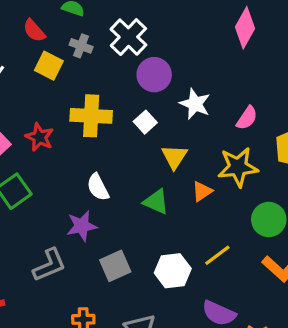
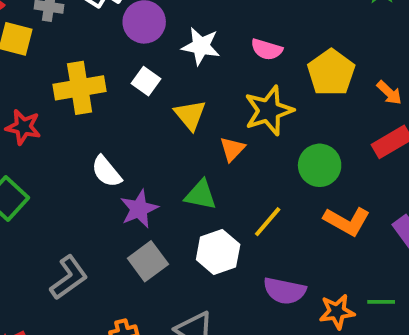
pink semicircle: (247, 118) -> (267, 49), turned 85
green triangle: (156, 202) -> (201, 195), moved
purple star: (82, 226) -> (139, 209), moved

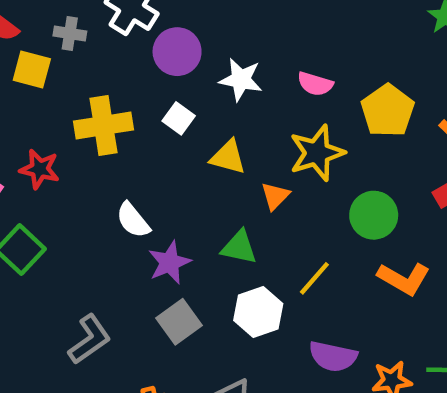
yellow triangle: (190, 115) -> (228, 157), turned -36

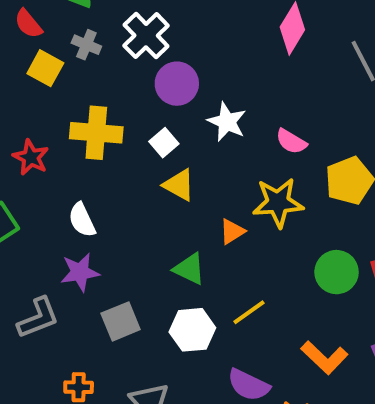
yellow triangle: (228, 157) -> (179, 185), moved
green circle: (374, 215) -> (337, 272), moved
white semicircle: (133, 220) -> (82, 220), moved
purple star: (169, 263) -> (80, 272), moved
orange L-shape: (404, 279) -> (324, 358), moved

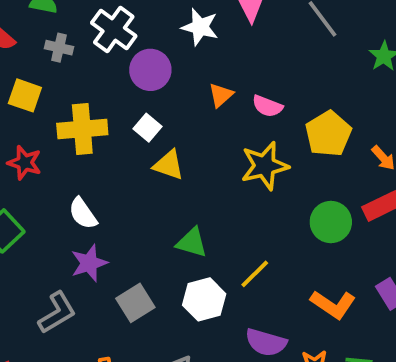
yellow square: (45, 68) -> (25, 95), moved
white star: (227, 122) -> (200, 27), moved
orange triangle: (232, 232) -> (221, 95), moved

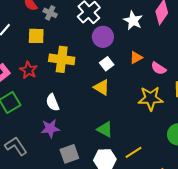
gray cross: (59, 48) -> (50, 13), moved
yellow square: (25, 95) -> (36, 36), turned -30
white square: (148, 128) -> (107, 64), moved
gray L-shape: (57, 313) -> (16, 146), moved, turned -105

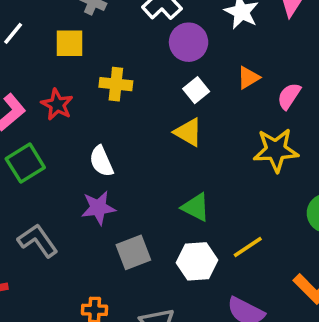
yellow cross: (62, 59) -> (116, 84), size x0.7
pink semicircle: (159, 68) -> (289, 96), turned 91

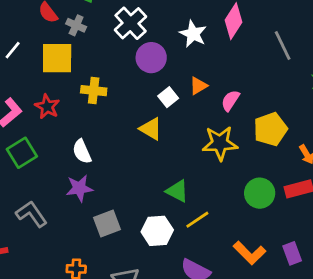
yellow square: (69, 43) -> (57, 58), size x1.4
white square: (196, 90) -> (168, 97), moved
green triangle: (196, 207) -> (177, 191), moved

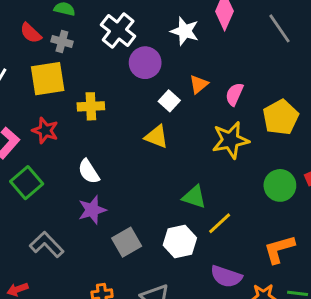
orange L-shape: (249, 253) -> (279, 249), turned 128

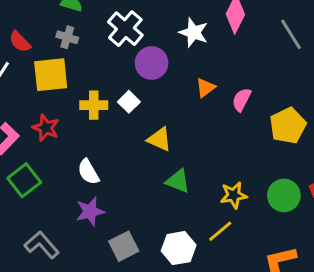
red semicircle: (31, 33) -> (20, 42), moved
white square: (169, 101) -> (129, 102), moved
yellow star: (231, 140) -> (234, 195), moved, size x0.7
green triangle: (194, 197) -> (178, 181), moved

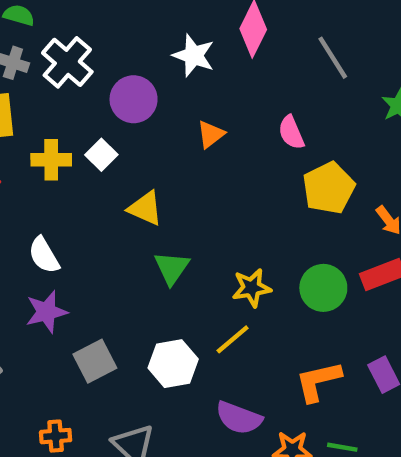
white cross: (125, 29) -> (67, 62), moved
pink semicircle: (242, 100) -> (291, 132), moved, turned -50
green triangle: (178, 181) -> (172, 268), turned 44

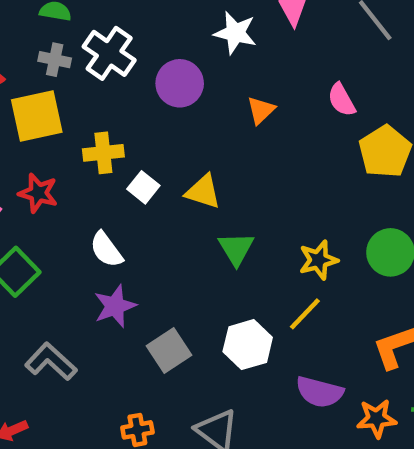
white square: (101, 155) -> (143, 187), moved

